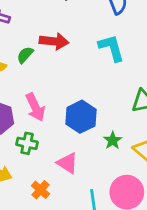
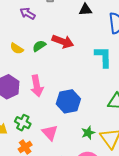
green star: (113, 140) -> (88, 133), moved
green cross: (27, 143) -> (23, 123), moved

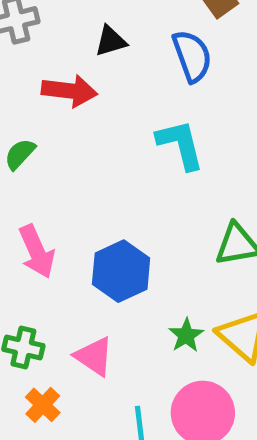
red arrow: (63, 41) -> (69, 91), moved

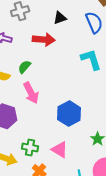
pink arrow: (37, 251) -> (31, 93), moved

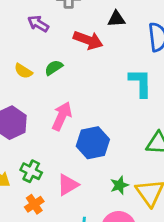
pink arrow: (31, 93) -> (62, 116), moved, turned -145
pink triangle: (60, 150) -> (68, 185), turned 42

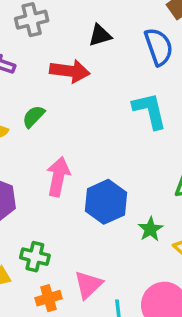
pink triangle: (68, 185) -> (88, 285), moved
green star: (119, 185) -> (150, 229), moved
orange cross: (34, 204) -> (48, 298), turned 30

